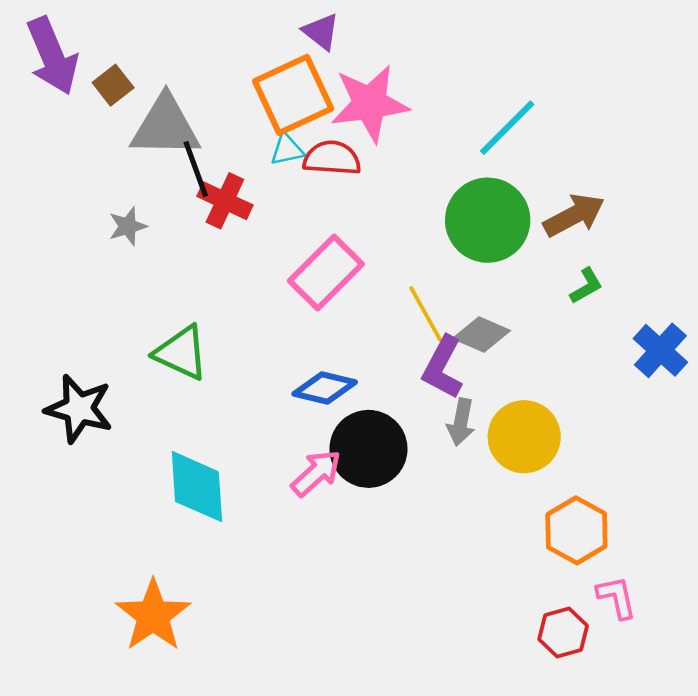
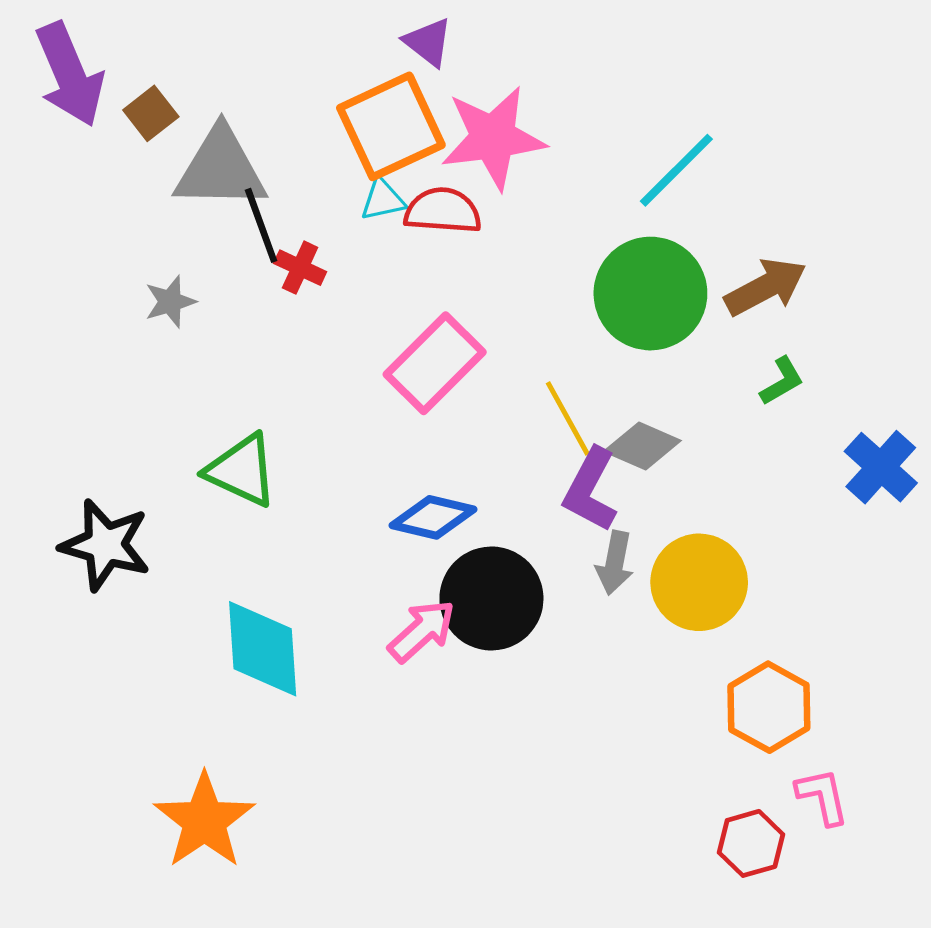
red cross: (225, 201) -> (300, 268), size x0.7

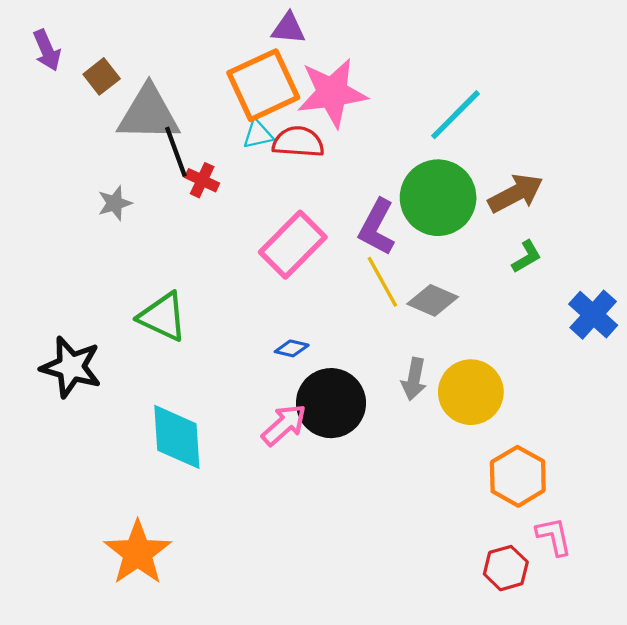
purple triangle: (428, 42) -> (288, 28), turned -33
purple arrow: (70, 75) -> (47, 50), size x0.6
purple L-shape: (590, 490) -> (377, 227), moved
blue diamond: (433, 517) -> (292, 348), size x0.6

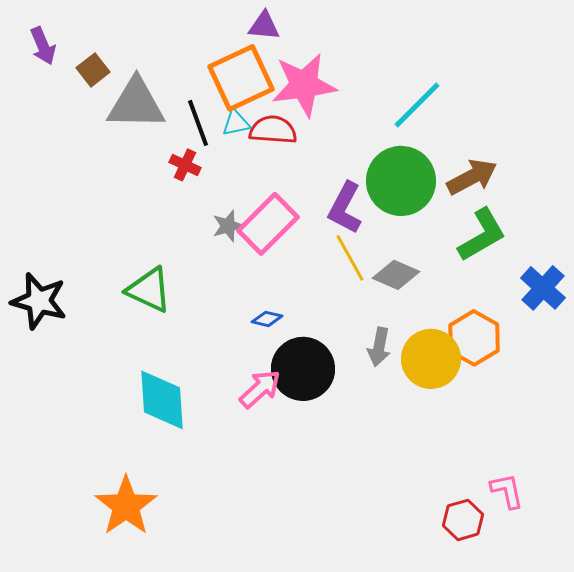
black line: (176, 152) -> (198, 123), moved
gray star: (115, 203) -> (228, 226), moved
green L-shape: (527, 257) -> (482, 235), size x1.8
black star: (71, 367) -> (39, 301), moved
orange hexagon: (518, 476) -> (474, 338), moved

